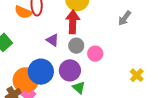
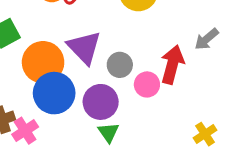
red arrow: (73, 22) -> (172, 65), moved
purple triangle: (53, 40) -> (84, 47), size x1.6
orange circle: (26, 80) -> (43, 62), moved

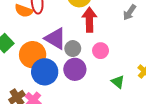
gray circle: (120, 65) -> (73, 49), moved
red arrow: (172, 65) -> (89, 20), moved
green triangle: (108, 132) -> (118, 82), moved

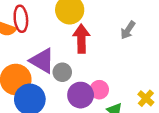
pink circle: (101, 51) -> (99, 90), moved
purple circle: (75, 69) -> (81, 95), moved

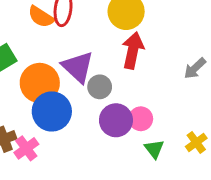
gray arrow: (128, 30) -> (195, 68), moved

